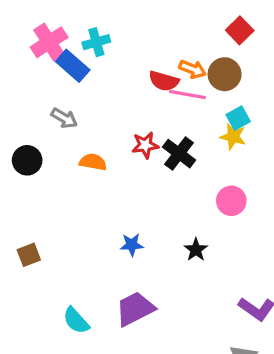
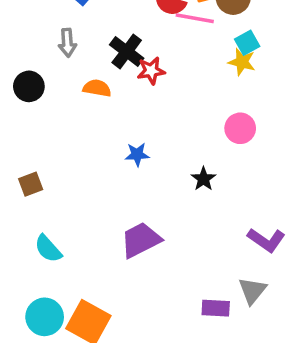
gray arrow: (64, 118) -> (67, 43), turned 56
black cross: (179, 154) -> (127, 51), moved
blue star: (132, 245) -> (137, 154), moved
cyan semicircle: (76, 321) -> (48, 249), moved

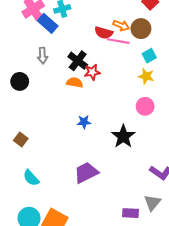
yellow star: (242, 62) -> (146, 76), moved
orange semicircle: (97, 88) -> (75, 82), moved
black star: (203, 179) -> (123, 136), size x1.6
brown square: (31, 184) -> (21, 139), turned -32

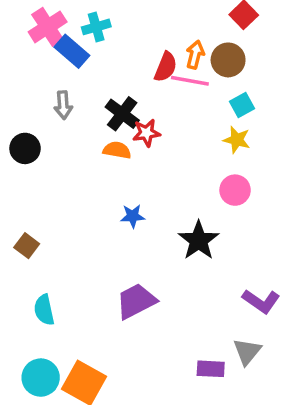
orange arrow: (121, 25) -> (195, 55), turned -98
red semicircle: (104, 33) -> (166, 67), turned -84
cyan semicircle: (31, 178) -> (44, 310), turned 30

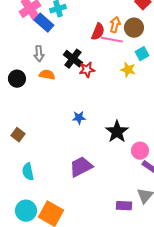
yellow star: (237, 140) -> (128, 70), moved
orange semicircle: (117, 150) -> (47, 75), moved
pink circle: (235, 190) -> (140, 151), moved

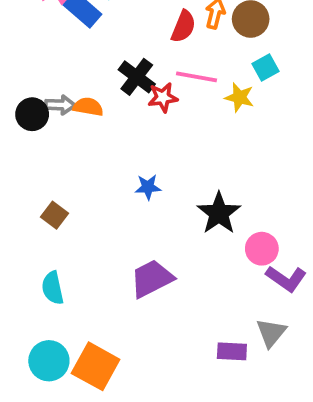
pink line: (112, 40) -> (196, 77), moved
gray arrow: (39, 54) -> (60, 105), moved, turned -84
brown square: (18, 135) -> (55, 215), moved

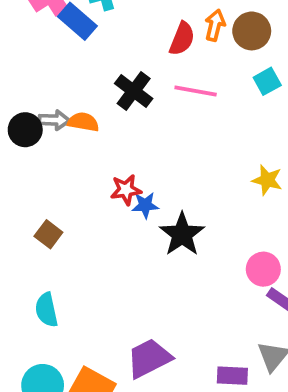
red star: (163, 97) -> (126, 190), moved
yellow star: (239, 97) -> (267, 180), moved
black star: (219, 213) -> (182, 234), moved
purple trapezoid: (152, 279) -> (149, 358), moved

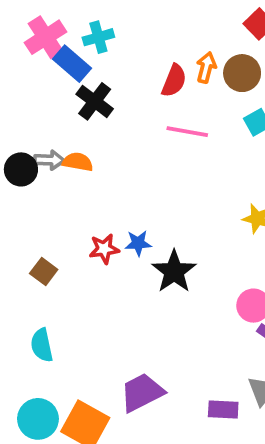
black cross: (134, 91) -> (95, 101), moved
red star: (126, 190) -> (104, 249), moved

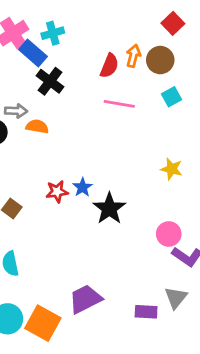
gray arrow: (49, 160) -> (16, 111), moved
blue star: (138, 243) -> (82, 187), turned -30

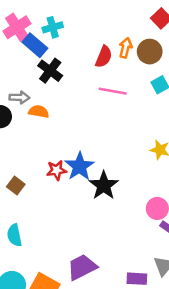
blue star: (82, 187) -> (79, 166), size x1.6

